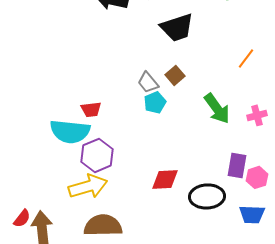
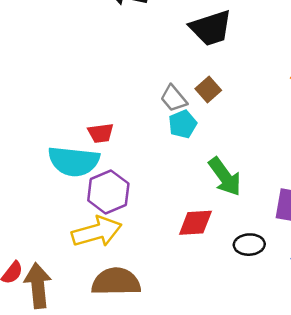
green arrow: (217, 108) -> (225, 177), moved
black ellipse: (207, 196) -> (249, 245), size x0.7

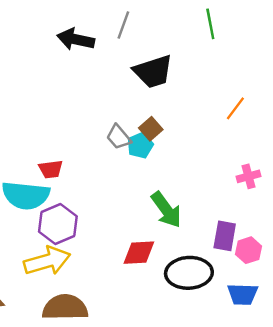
cyan pentagon: (183, 124) -> (140, 145), moved
black ellipse: (249, 245) -> (189, 273), size x1.6

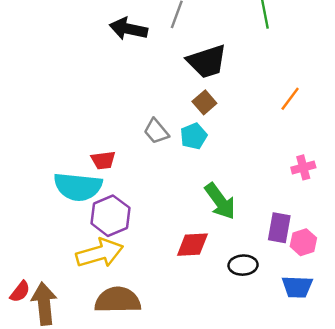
brown square: (151, 129) -> (204, 102), moved
gray trapezoid: (119, 137) -> (156, 131), moved
black ellipse: (189, 273) -> (243, 265), size x0.6

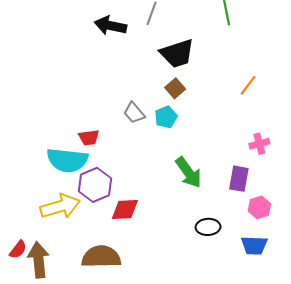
purple rectangle: (279, 228) -> (239, 179), moved
red diamond: (192, 245) -> (125, 209), moved
yellow arrow: (100, 253) -> (60, 206), moved

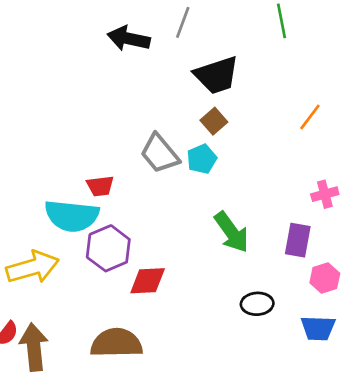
gray trapezoid: (134, 113) -> (160, 154), size x1.4
yellow arrow: (60, 206) -> (33, 267), moved

